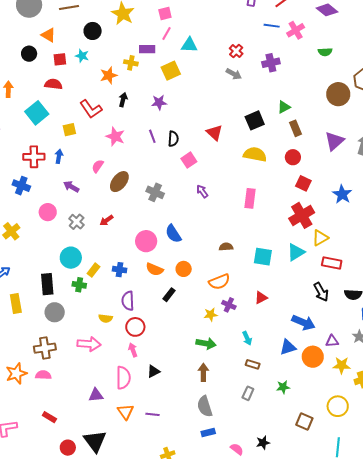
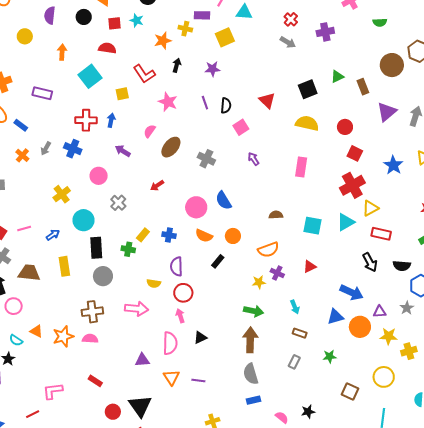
brown rectangle: (296, 128) -> (363, 87), moved
gray cross: (77, 222) -> (118, 203), moved
cyan circle: (71, 258) -> (83, 220), moved
brown arrow: (203, 372) -> (250, 340), size x1.4

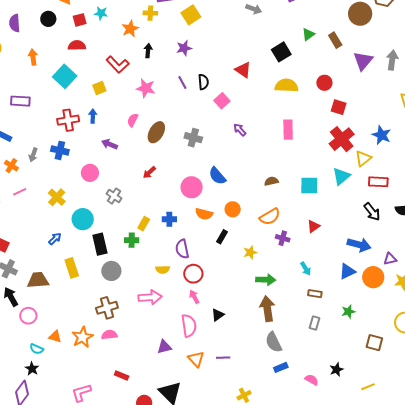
blue star: (393, 165) -> (381, 135), moved
pink line: (24, 228) -> (20, 192), moved
yellow star: (259, 282) -> (250, 252), moved

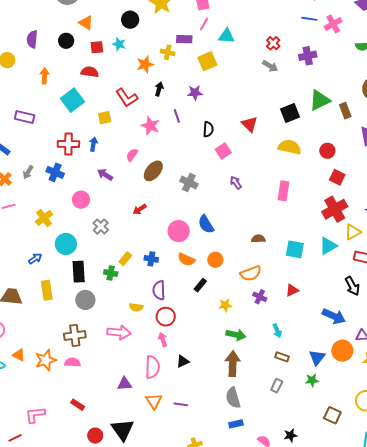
green triangle: (308, 34) -> (320, 100), size x1.6
purple line: (182, 83) -> (177, 116), moved
blue triangle: (347, 271) -> (317, 357), moved, turned -36

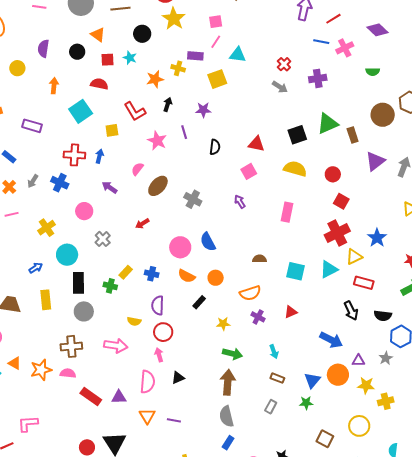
red triangle: (250, 124) -> (256, 144), turned -36
pink square: (223, 151) -> (249, 171), moved
red rectangle: (78, 405) -> (91, 397), moved, size x1.5
blue rectangle: (236, 424) -> (228, 443), turned -48

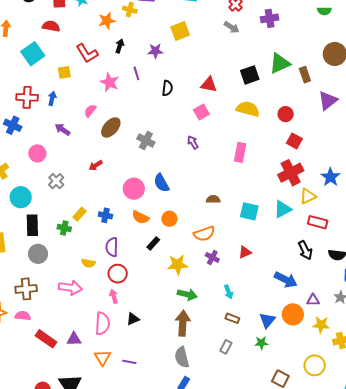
yellow square: (217, 79) -> (180, 31), moved
yellow star: (223, 324) -> (178, 265), size x1.5

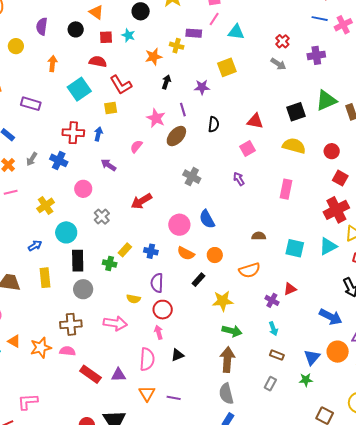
red L-shape: (87, 53) -> (121, 85), moved
brown ellipse: (111, 128) -> (176, 136), moved
red arrow: (96, 165) -> (141, 201), size x1.5
purple cross: (212, 257) -> (272, 300), moved

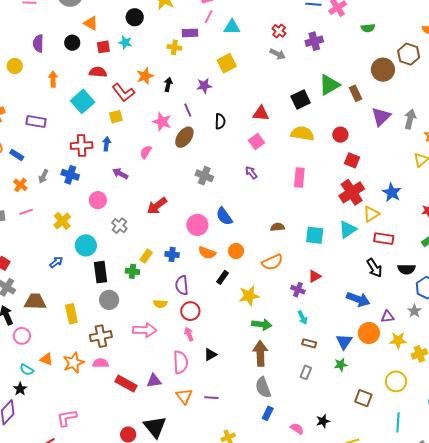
orange star: (154, 57) -> (145, 76), moved
yellow rectangle: (45, 278) -> (71, 314), moved

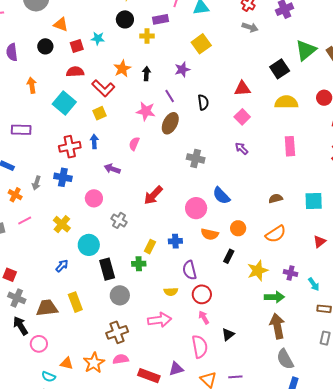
black circle: (135, 17) -> (125, 19), moved
purple cross: (298, 290) -> (290, 273), moved
yellow rectangle: (71, 314) -> (75, 302), moved

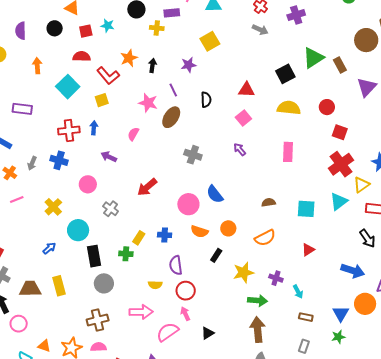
pink semicircle: (200, 347) -> (168, 332), moved, turned -120

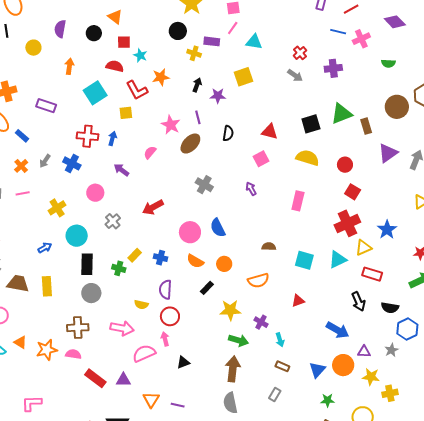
cyan star: (107, 26) -> (140, 55), moved
black arrow: (152, 65) -> (197, 85), moved
green star: (338, 337) -> (327, 400), moved

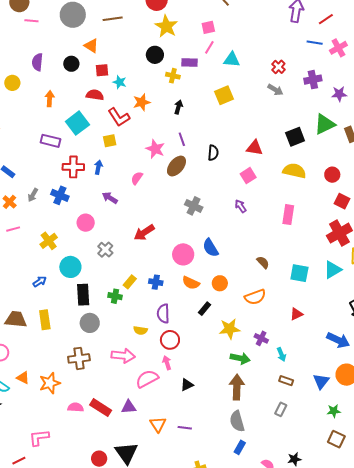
purple star: (218, 96) -> (339, 94), moved
purple rectangle: (46, 106) -> (51, 141), moved
brown semicircle: (269, 246) -> (263, 262), turned 48
pink semicircle: (73, 354) -> (76, 407), moved

